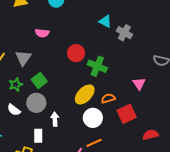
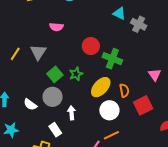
green star: (16, 85) -> (76, 74), moved
orange semicircle: (108, 98) -> (124, 90), turned 96
white rectangle: (38, 136) -> (55, 130), turned -32

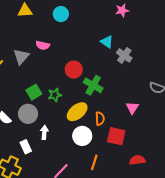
gray triangle: (38, 52) -> (21, 57), moved
red square: (143, 105) -> (116, 136), turned 30
orange line: (111, 135) -> (94, 162), moved, turned -56

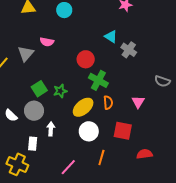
red circle: (74, 70) -> (86, 59), moved
orange semicircle: (100, 119) -> (108, 103), moved
white rectangle: (26, 147) -> (33, 144), turned 32

